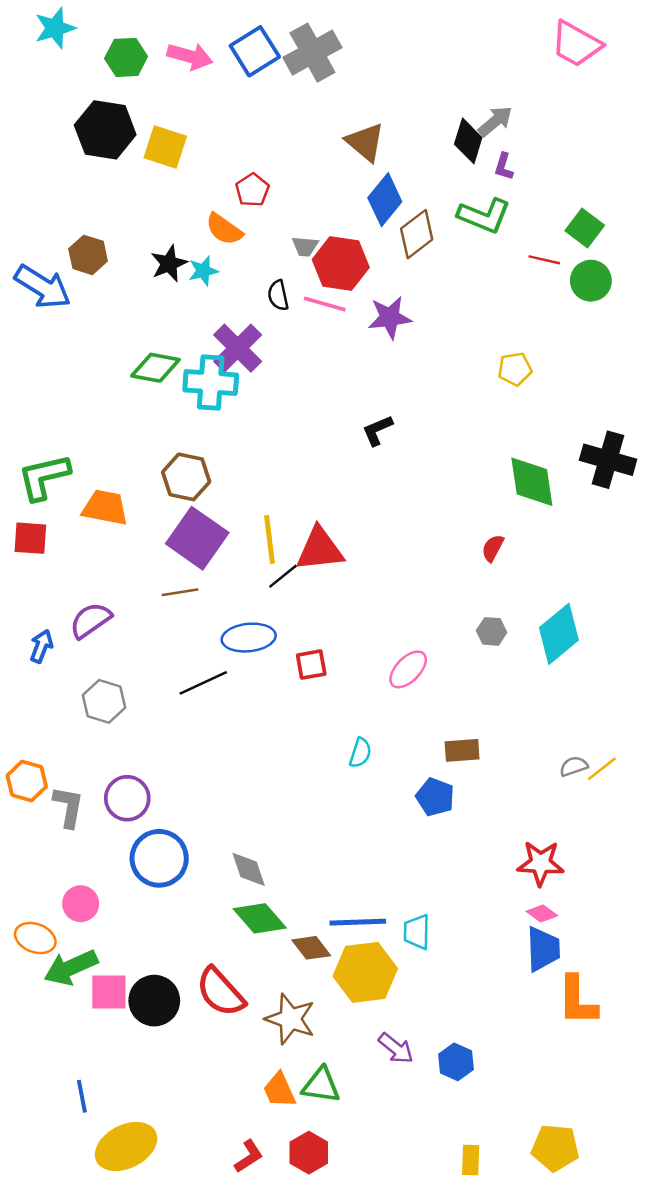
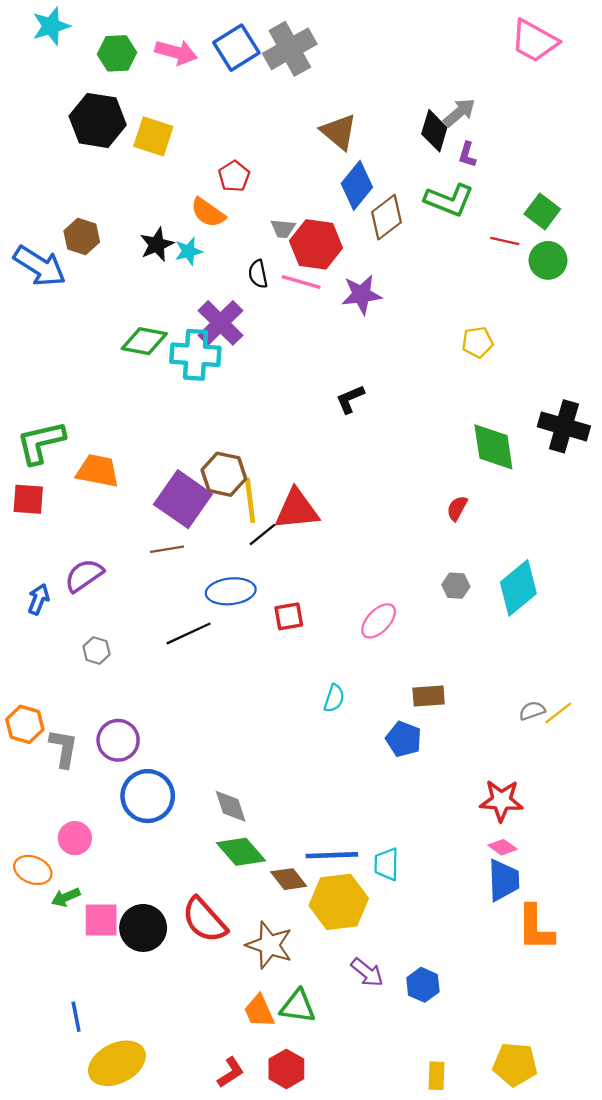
brown hexagon: (186, 477) -> (224, 474), moved
gray hexagon: (104, 701) -> (96, 650), size x0.7
green arrow: (71, 967) -> (66, 897), size x0.6

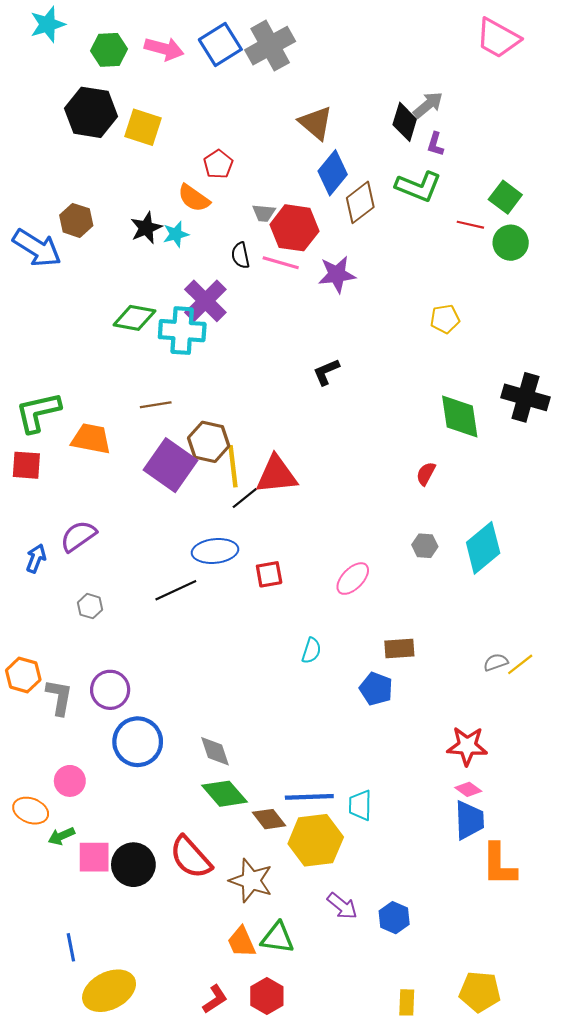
brown line: (167, 549) -> (156, 405), moved

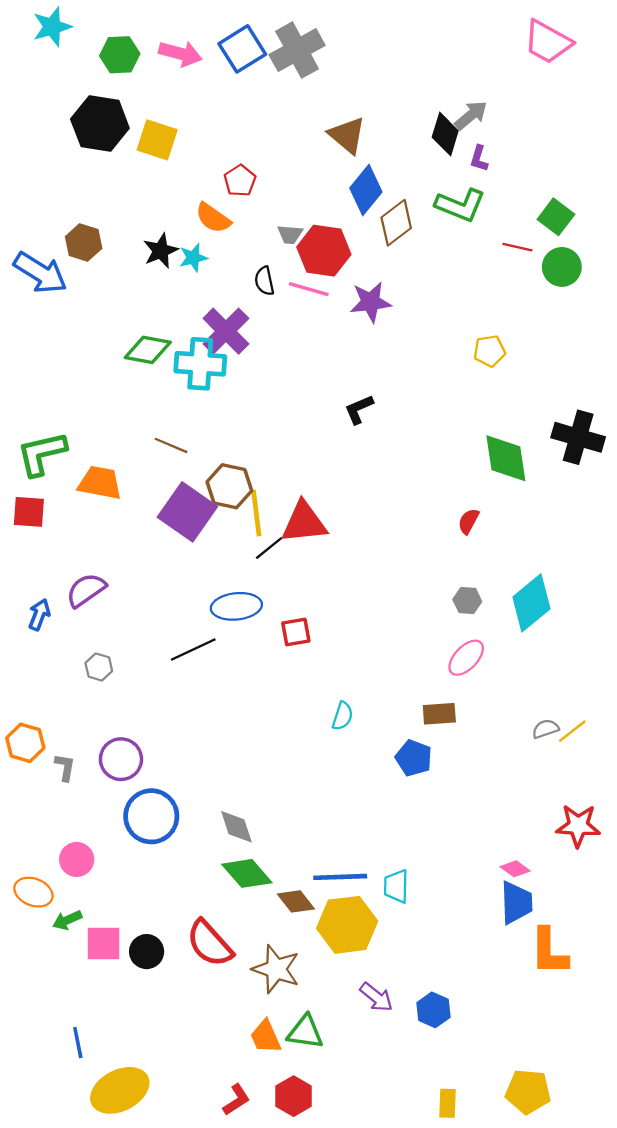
brown line: (156, 405) -> (171, 445), turned 32
pink ellipse: (353, 579) -> (466, 658), moved
gray L-shape: (59, 697) -> (65, 767), size x0.7
red star: (467, 746) -> (578, 826), moved
black circle: (133, 865) -> (147, 952), size x0.7

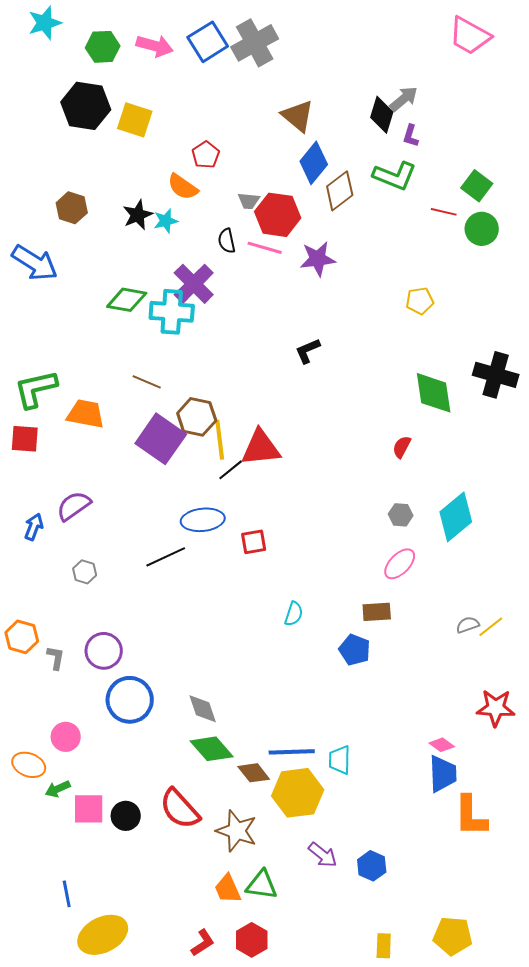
blue arrow: (40, 273) -> (35, 263), moved

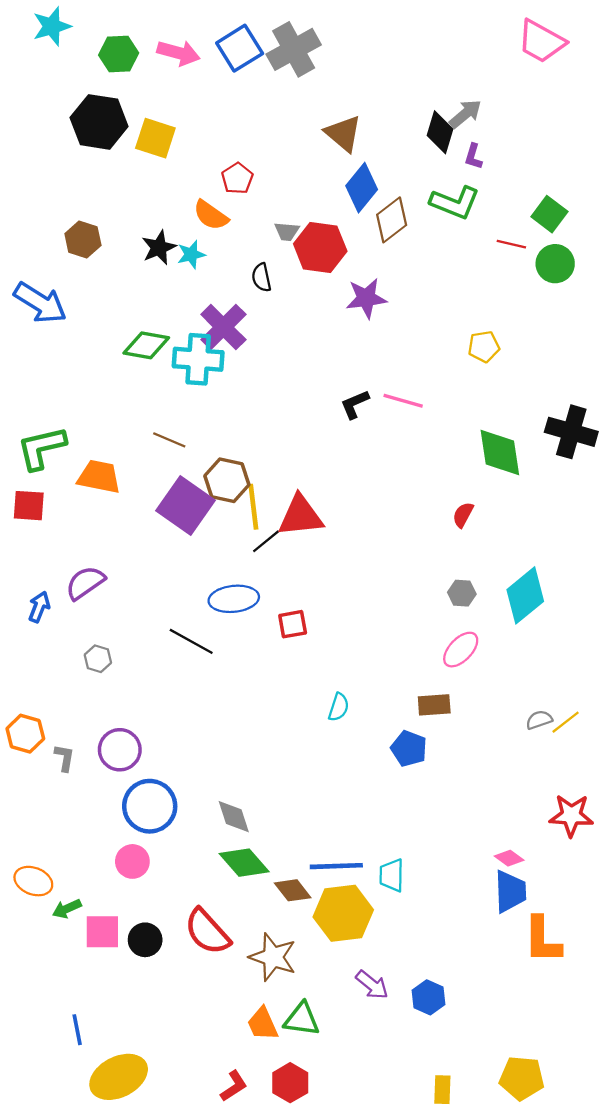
pink line: (265, 248) -> (403, 401), moved
black line: (166, 557) -> (191, 641), turned 54
pink circle: (66, 737) -> (132, 861), moved

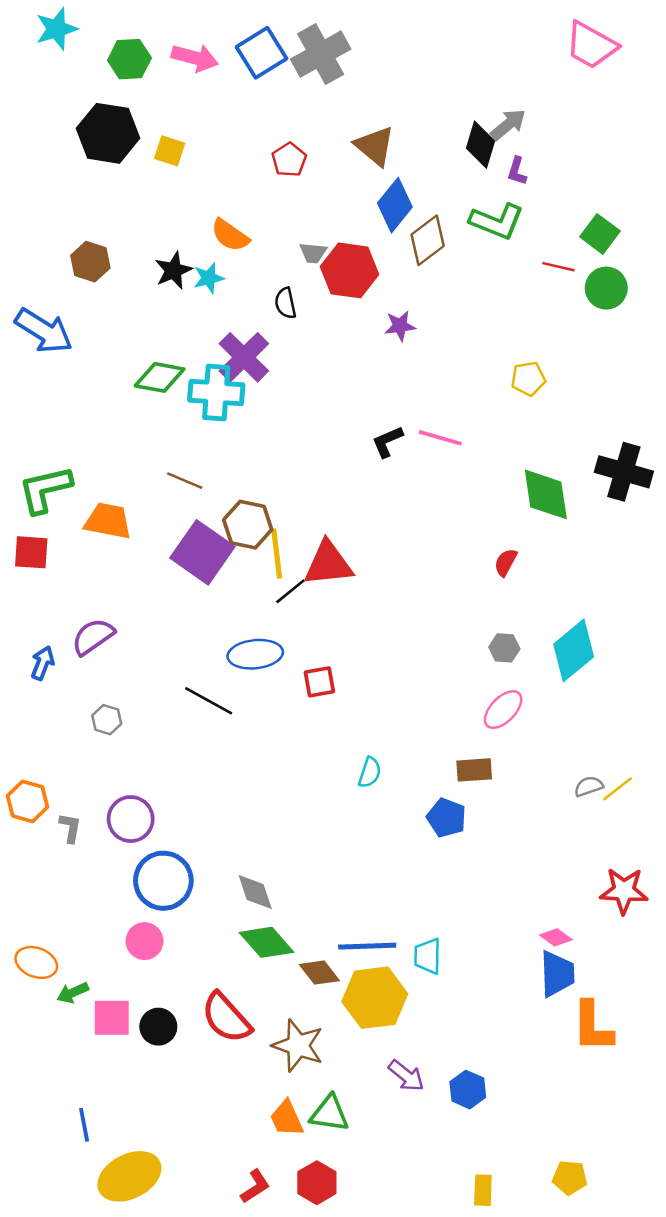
yellow square: (155, 138) -> (170, 151), size x0.7
red pentagon: (237, 178) -> (289, 160), moved
purple star: (366, 298) -> (400, 326), size x0.7
yellow pentagon: (522, 1078) -> (570, 1178), size x0.7

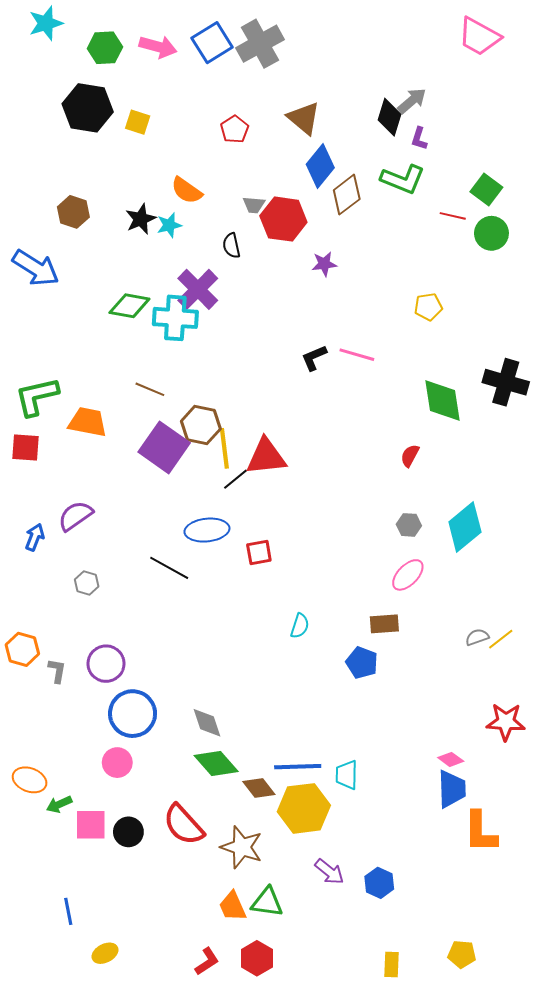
yellow ellipse: (129, 1176) -> (105, 953), size x0.5

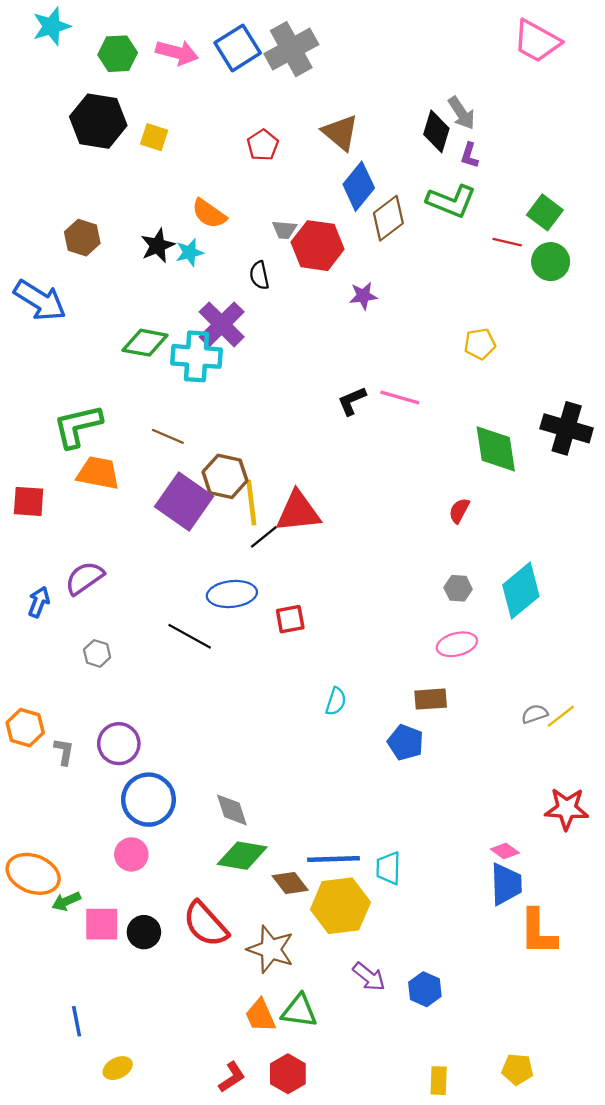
gray arrow: (412, 101) -> (461, 113), turned 96
green L-shape: (37, 396) -> (78, 426), moved
pink ellipse: (408, 575) -> (457, 644), turned 32
green diamond: (216, 764) -> (242, 856), turned -39
orange ellipse: (30, 780) -> (33, 874), size x1.4

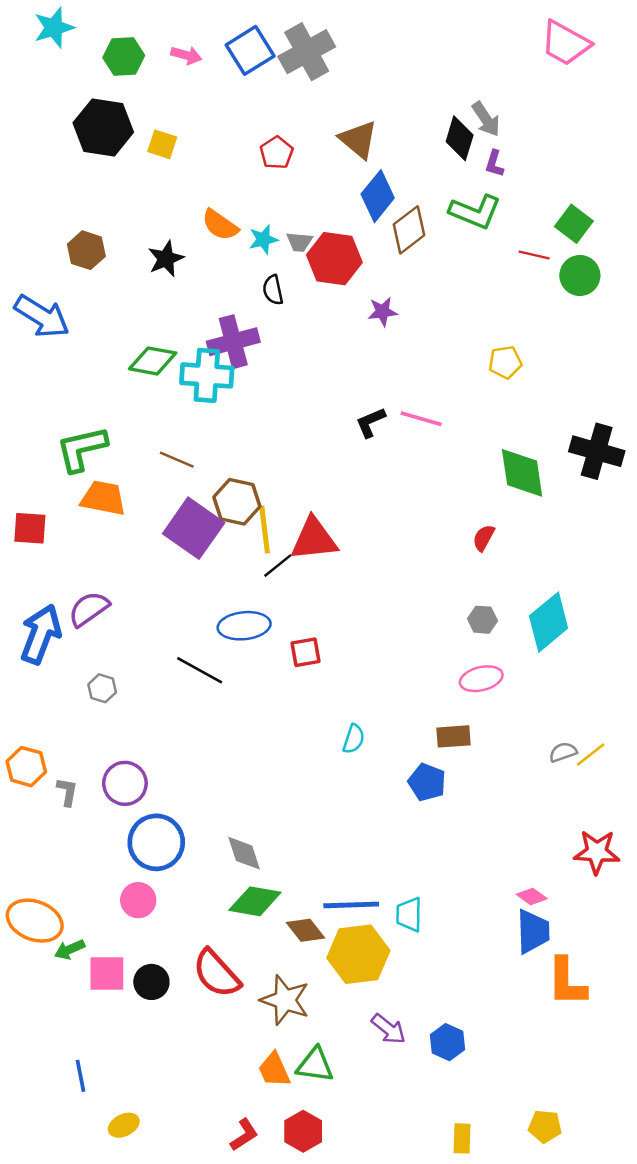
pink arrow: (177, 53) -> (186, 55), size x0.7
cyan star: (190, 252) -> (263, 239), moved
purple cross: (222, 324) -> (233, 342), turned 30
blue arrow: (39, 602) -> (41, 634), size x1.8

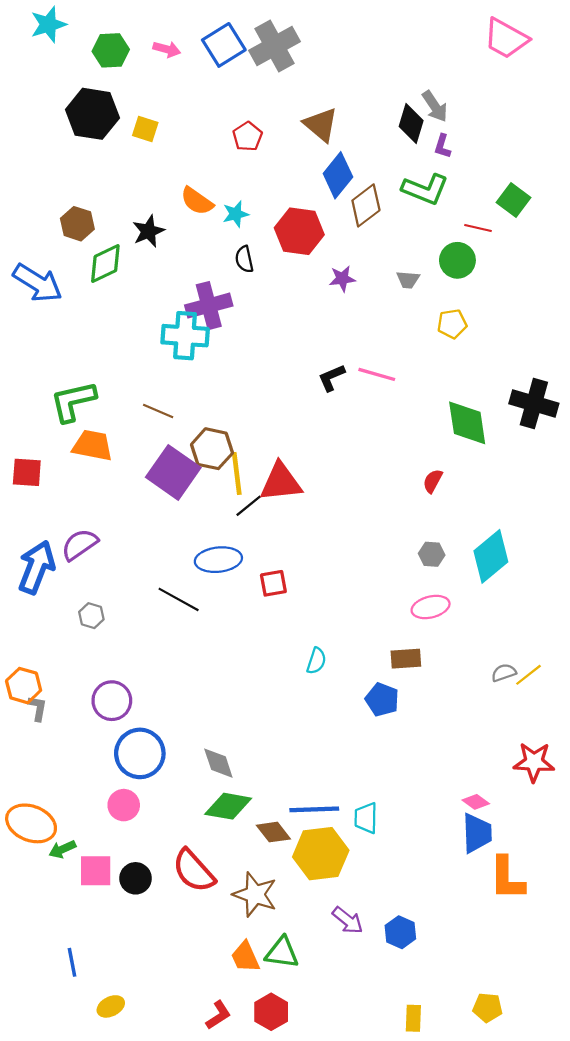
gray trapezoid: (299, 242) -> (408, 280), moved
green circle: (580, 276) -> (457, 260), moved
green diamond: (153, 361) -> (105, 264), moved, turned -36
gray L-shape: (67, 792) -> (38, 708), moved

